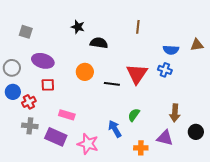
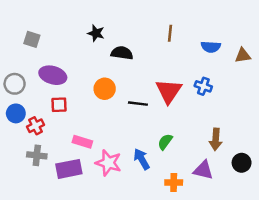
blue semicircle: (171, 50) -> (211, 47), moved
purple rectangle: (56, 137) -> (69, 169), turned -35
pink star: (88, 144) -> (108, 163), moved

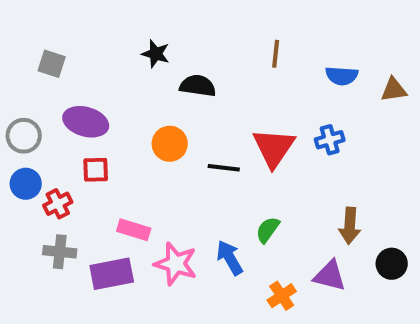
blue cross: (203, 86) -> (330, 140), turned -35
orange cross: (174, 182) -> (282, 296), turned -35

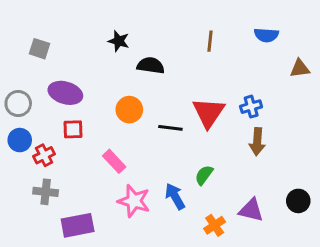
blue semicircle: (342, 76) -> (266, 35), moved
brown arrow: (350, 226) -> (257, 142), moved
pink rectangle: (134, 230) -> (114, 161), moved, turned 30
purple rectangle: (112, 274) -> (78, 225), moved

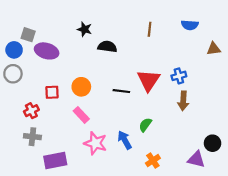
purple ellipse: (65, 93) -> (47, 51), moved
orange circle: (129, 110) -> (81, 87), moved
blue circle: (20, 140) -> (14, 50), moved
purple triangle: (251, 210) -> (196, 159), moved

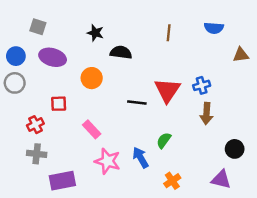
gray square: (28, 35) -> (38, 27), moved
orange circle: (81, 87) -> (92, 78), moved
black circle: (213, 143) -> (235, 149), moved

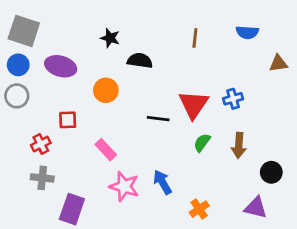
gray square: (38, 27) -> (24, 31), moved, size x1.6
brown arrow: (207, 114) -> (239, 145), moved
green semicircle: (164, 140) -> (202, 143), moved
purple rectangle: (62, 181) -> (72, 209), turned -60

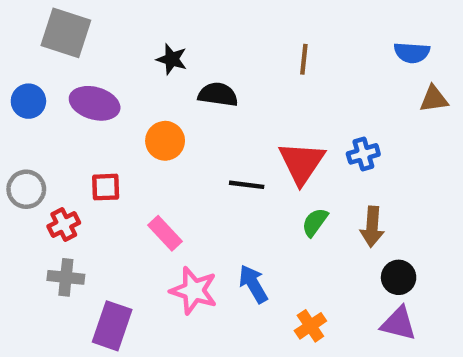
gray square: (24, 31) -> (66, 33), moved
blue semicircle: (247, 32) -> (412, 53), moved
gray circle: (17, 96) -> (26, 189), moved
black circle: (271, 172) -> (399, 277), moved

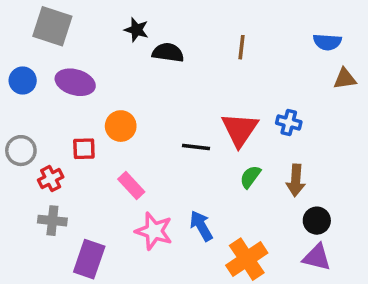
black star: (172, 59) -> (136, 30), moved
black semicircle: (218, 94) -> (168, 52), moved
orange circle: (165, 141) -> (121, 126), moved
blue cross: (363, 154) -> (289, 123), turned 30
orange cross: (310, 326) -> (247, 259), size x1.6

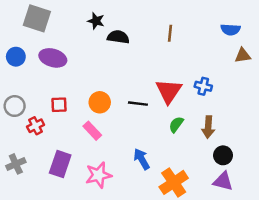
orange circle: (121, 126) -> (100, 102), moved
gray cross: (52, 221) -> (16, 164), moved, turned -30
pink star: (154, 231) -> (98, 175), moved, turned -30
purple rectangle: (89, 259) -> (60, 164), moved

